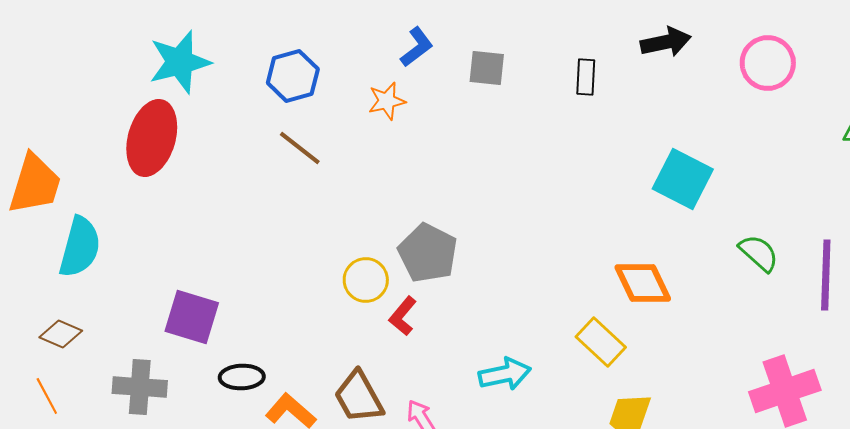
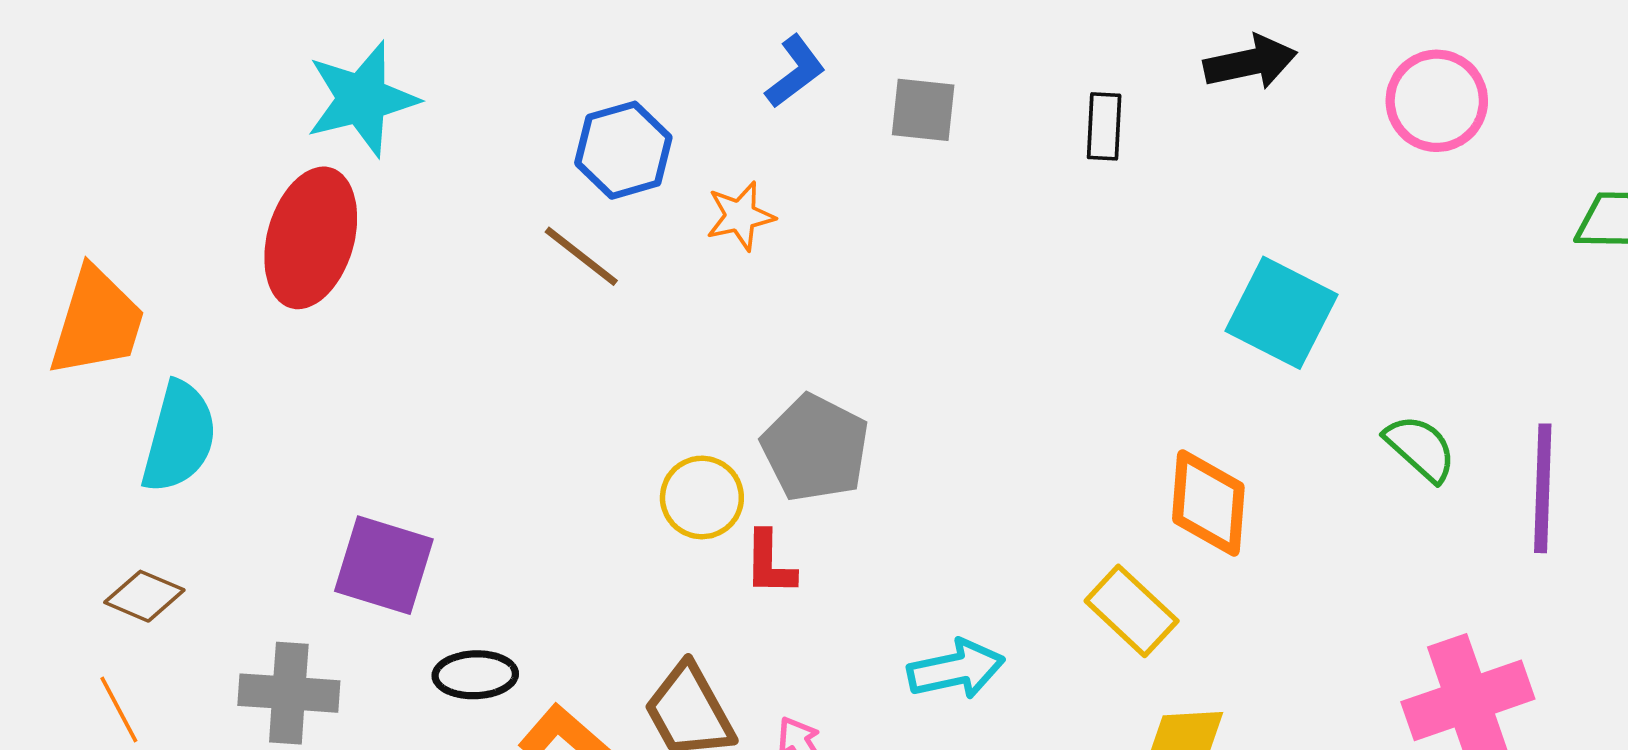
blue hexagon: (293, 76) -> (623, 150), moved
orange star: (387, 101) -> (740, 216), moved
orange diamond: (643, 283) -> (1208, 503), turned 30
red L-shape: (403, 316) -> (770, 563), turned -39

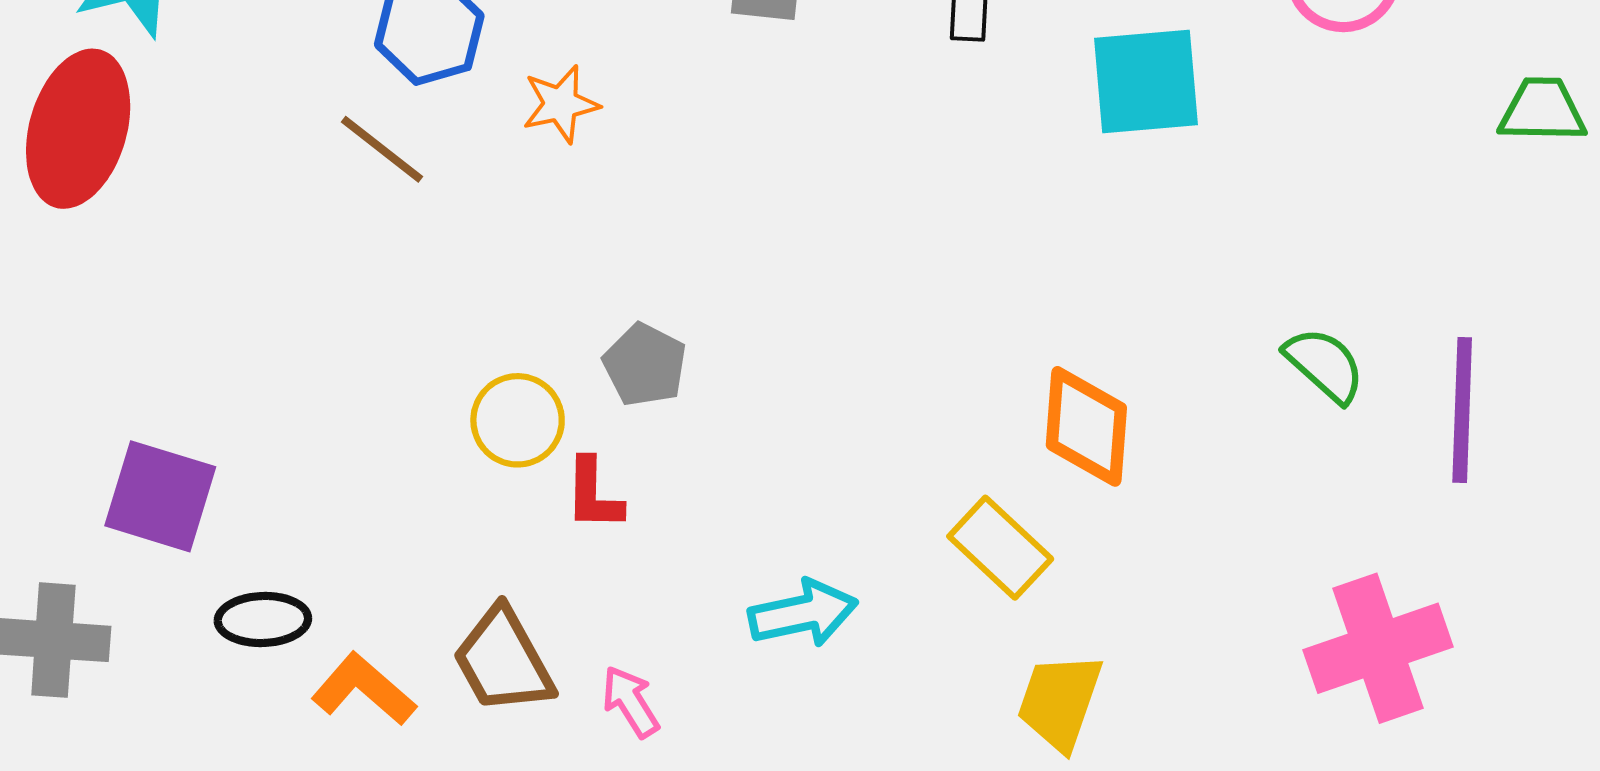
cyan square: (1281, 313) -> (1146, 81), moved, turned -32
gray pentagon: (815, 448) -> (645, 365), size x0.7

